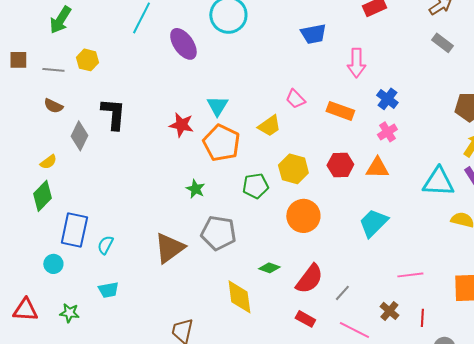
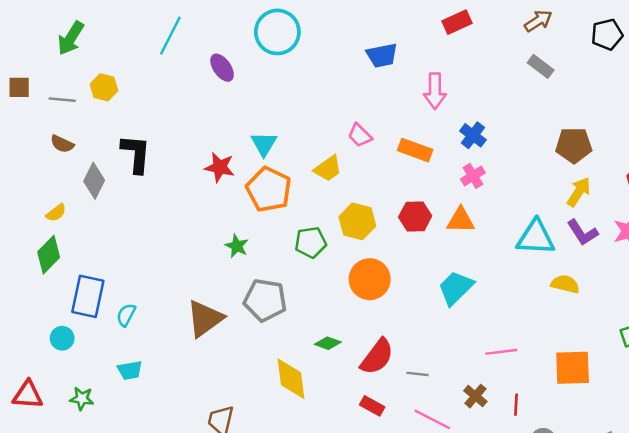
purple ellipse: (183, 44) -> (222, 68), size x0.7
gray line: (342, 293) -> (418, 374), turned 54

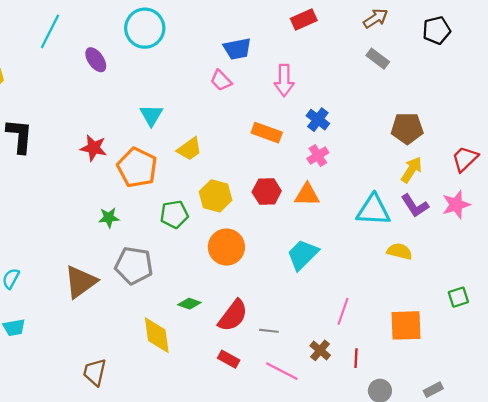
pink trapezoid: (360, 135) -> (221, 80), moved
cyan triangle: (264, 144) -> (151, 115), moved
green star: (237, 246) -> (109, 218), turned -30
pink line: (501, 352) -> (343, 311), turned -64

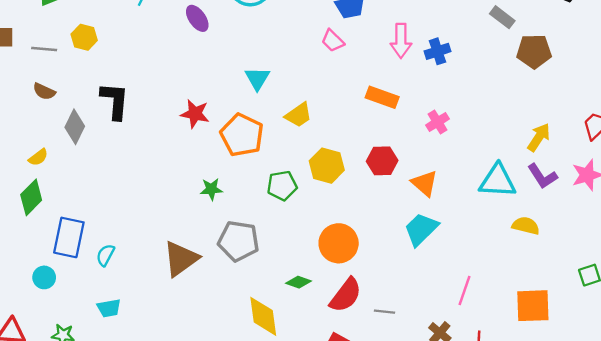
blue cross: (318, 120) -> (437, 51), moved, turned 35
brown pentagon: (407, 128) -> (534, 51), moved
orange triangle: (307, 195) -> (425, 183), moved, turned 40
orange circle: (226, 247) -> (339, 243), moved

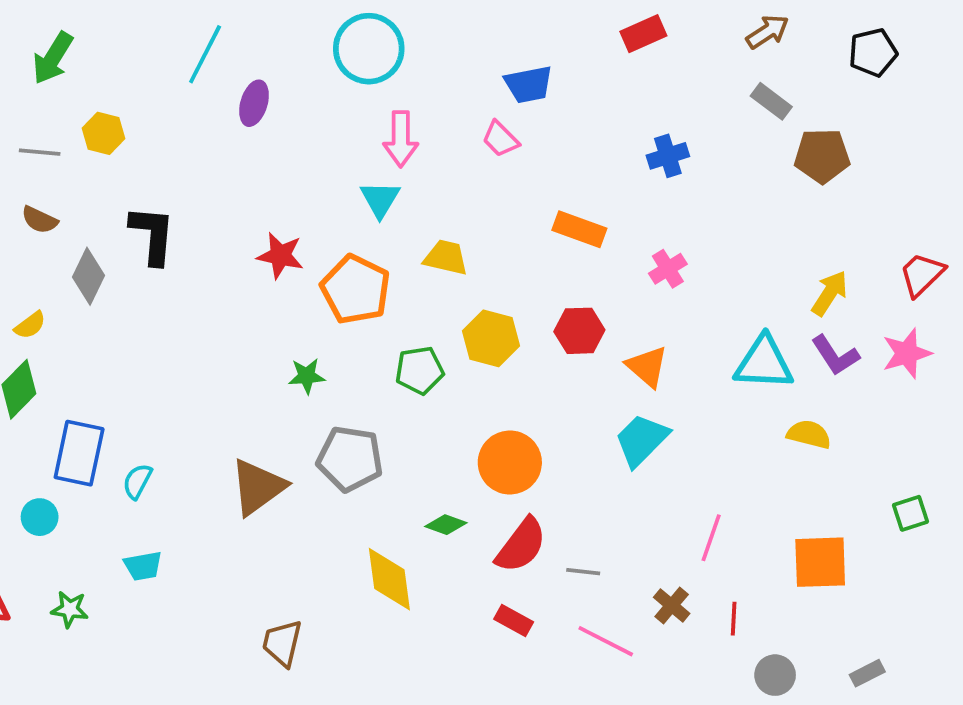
purple ellipse: (197, 18) -> (254, 103), moved, turned 52
pink arrow: (401, 41) -> (401, 139), moved
yellow trapezoid: (299, 115) -> (446, 257), turned -132

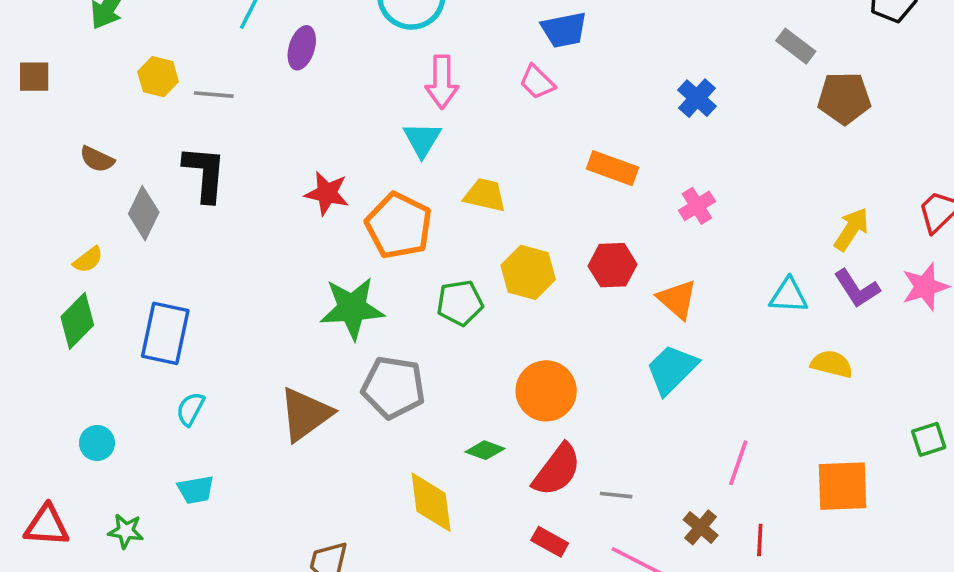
gray line: (40, 152) -> (214, 95), moved
blue cross: (668, 156) -> (697, 98), turned -30
cyan triangle: (764, 363) -> (789, 296), size x0.7
green star: (307, 376) -> (352, 308), size x1.8
blue rectangle: (79, 453) -> (165, 333), moved

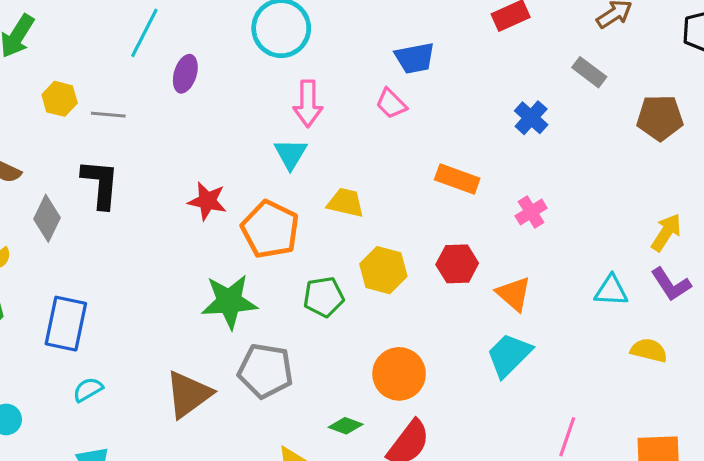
gray rectangle: (796, 46) -> (589, 72), moved
cyan semicircle: (190, 409) -> (88, 390), turned 32

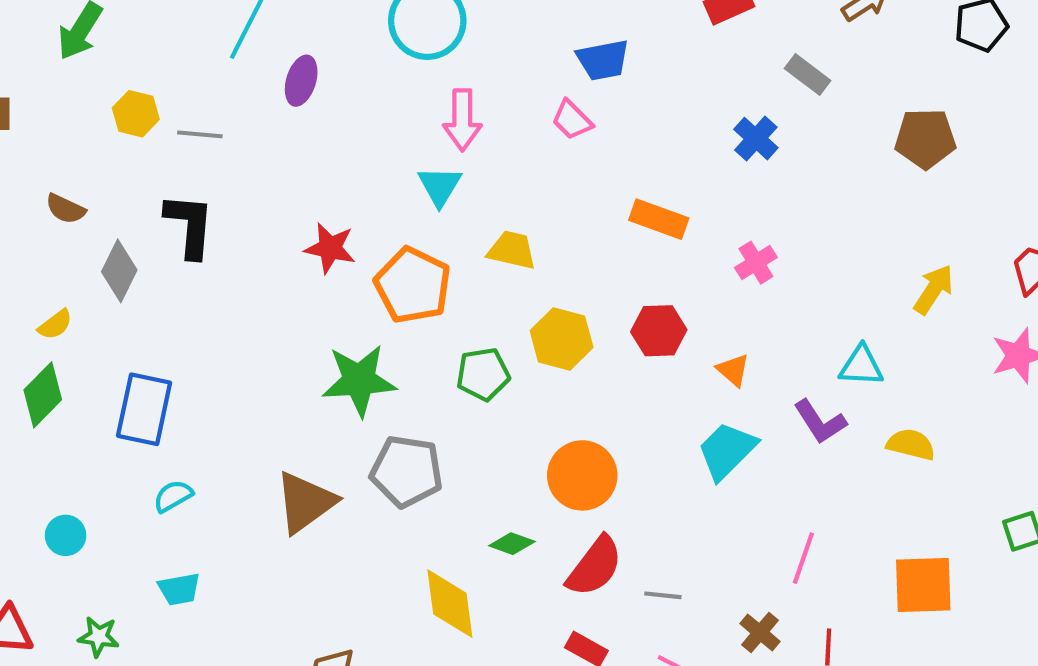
gray rectangle: (589, 72) -> (808, 74), moved
purple L-shape: (671, 284) -> (820, 422), moved
orange triangle: (514, 294) -> (733, 370), size x0.7

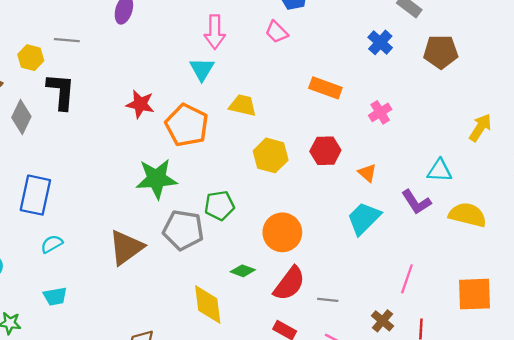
yellow hexagon: (136, 114) -> (31, 58), moved
brown pentagon: (925, 139) -> (441, 52), moved
green pentagon: (483, 374) -> (219, 206), moved
yellow semicircle: (911, 444) -> (467, 215), size x1.4

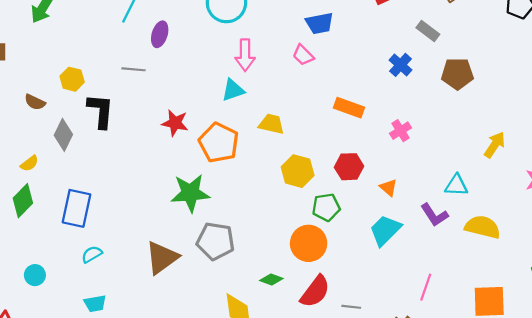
gray line: (67, 40) -> (133, 69), moved
cyan triangle: (202, 69) -> (233, 90), turned 40
green pentagon: (219, 206) -> (326, 207), moved

